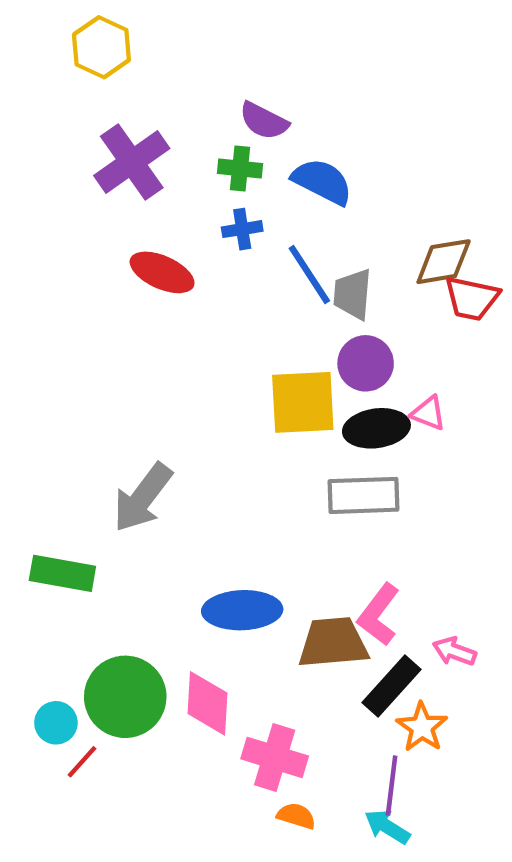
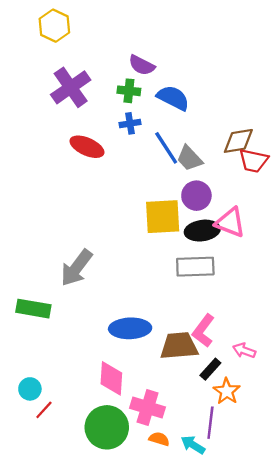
gray trapezoid: (353, 294) -> (189, 158), turned -48
pink triangle: (428, 413) -> (230, 222), size x1.6
black rectangle: (392, 686) -> (210, 369), size x0.7
green circle: (125, 697) -> (107, 427), moved
cyan arrow: (387, 827) -> (193, 445), moved

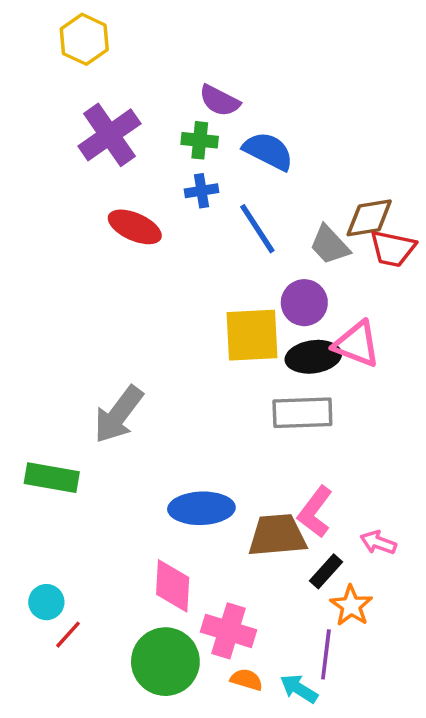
gray trapezoid: (189, 158) -> (330, 245), moved

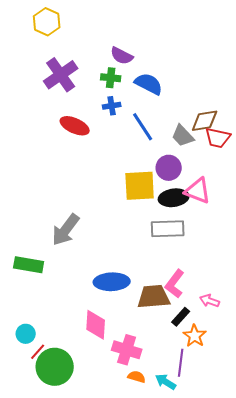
green circle: (165, 662) -> (55, 367), moved

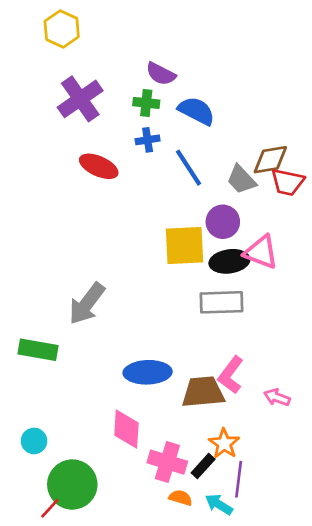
black rectangle: (181, 317) -> (203, 466), moved
orange star: (195, 336) -> (224, 444), moved
red line: (38, 352) -> (50, 508), moved

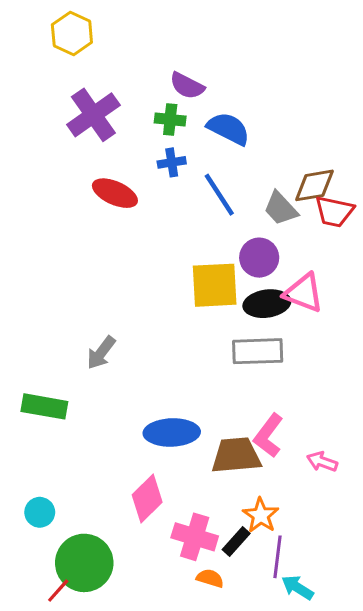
gray arrow: (87, 304) -> (101, 353), size x0.7
pink diamond: (126, 429) -> (147, 498), turned 42
cyan arrow: (219, 504) -> (298, 587), moved

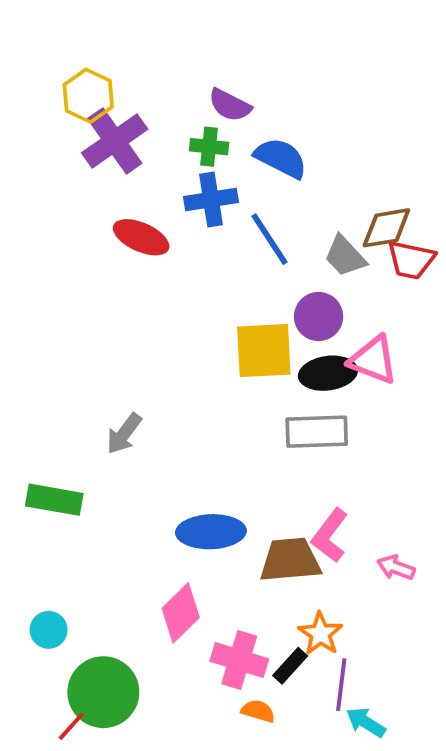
yellow hexagon: (72, 34) -> (88, 96), moved
blue cross: (172, 162) -> (211, 200), size x1.5

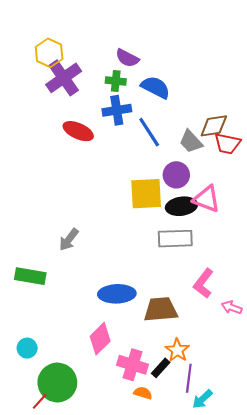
pink L-shape: (330, 535) -> (203, 283), moved
pink arrow: (396, 568) -> (232, 307), moved
cyan arrow: (366, 722) -> (202, 399), turned -75

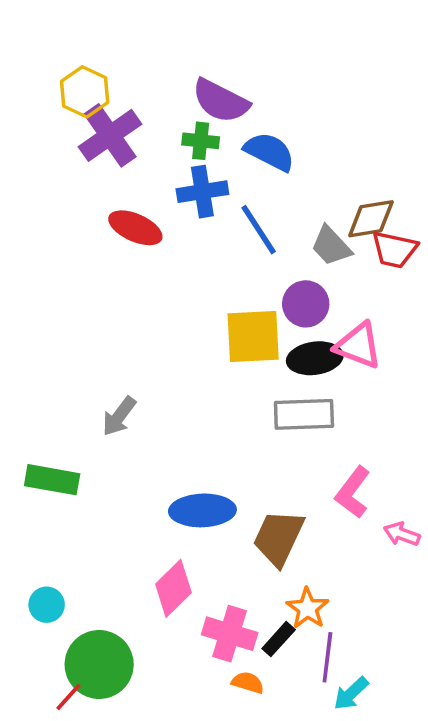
purple semicircle: (127, 58) -> (221, 101), size x1.4
brown trapezoid: (161, 309) -> (279, 538), turned -60

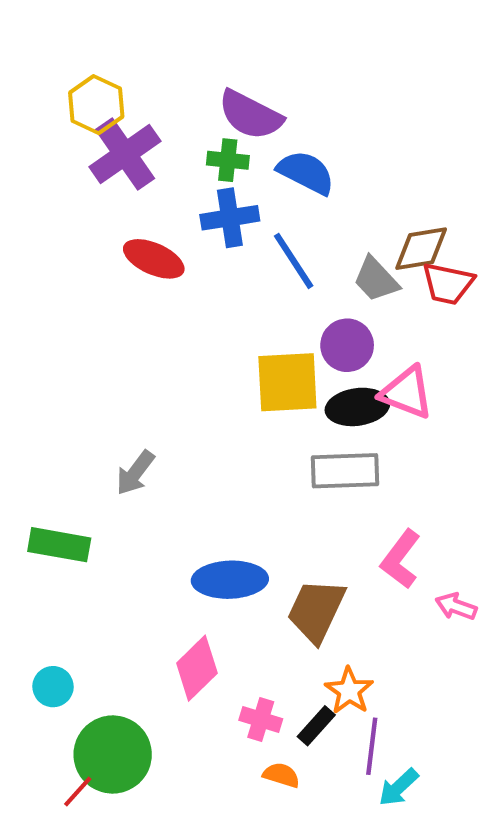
pink cross: (230, 634) -> (261, 720), size x0.7

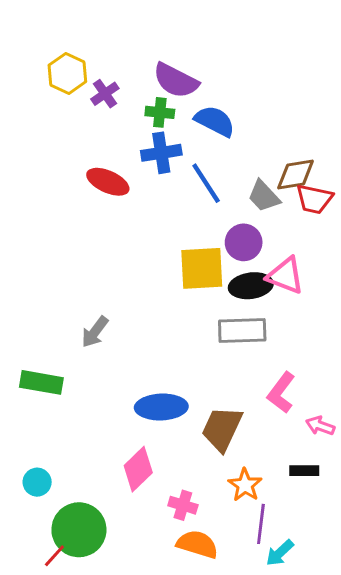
purple cross: (125, 154) -> (105, 94), moved, size x0.6
black rectangle: (316, 726) -> (304, 471), moved, turned 48
orange semicircle: (281, 775) -> (197, 544), size x1.6

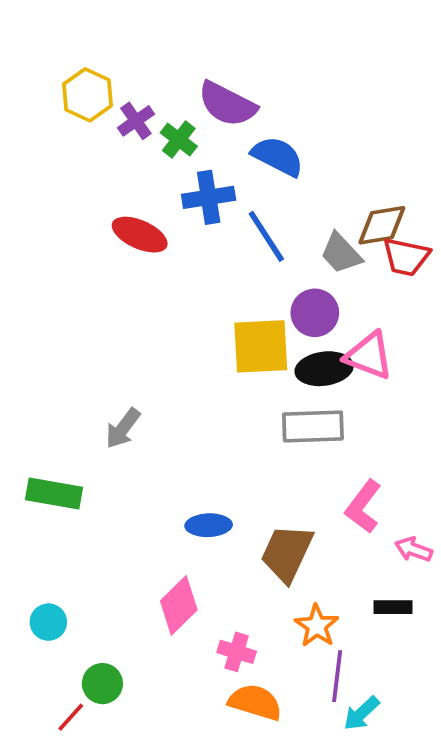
green cross: (160, 112) -> (179, 140), moved, turned 32
blue ellipse: (161, 407) -> (209, 525), size x0.7
green circle: (79, 530) -> (102, 684), size x0.6

